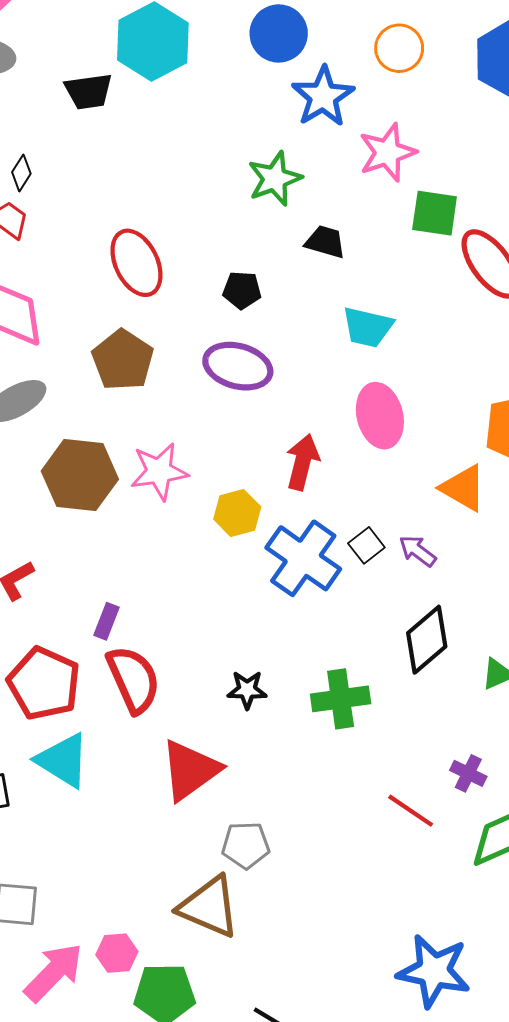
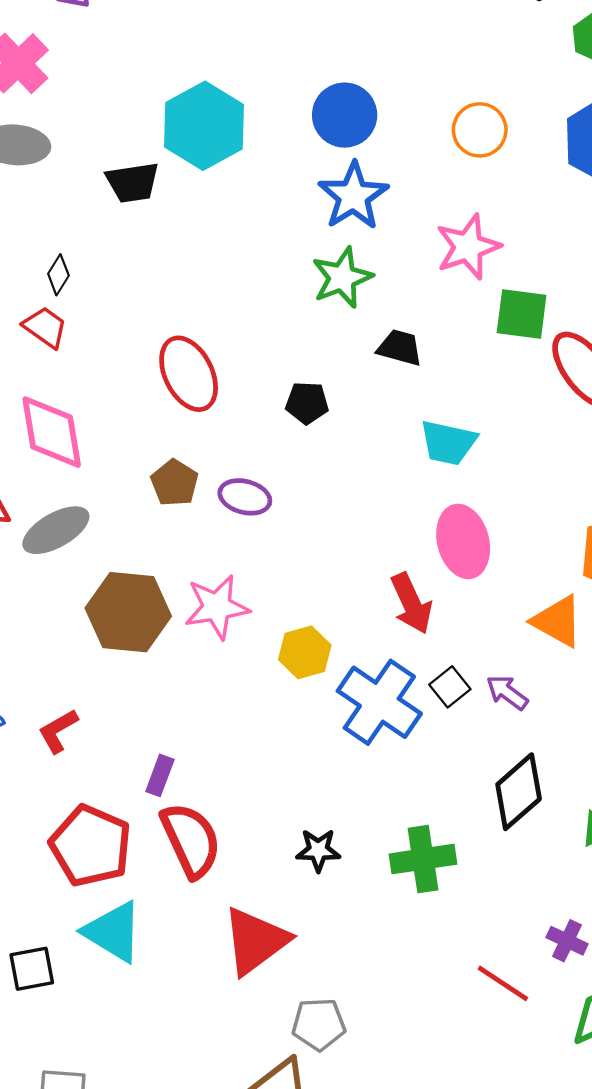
blue star: (323, 96) -> (353, 196), moved
brown pentagon: (123, 360) -> (175, 483), size x0.7
purple ellipse: (238, 366) -> (245, 497), moved, size x0.7
red arrow: (302, 462) -> (411, 603), moved, turned 142

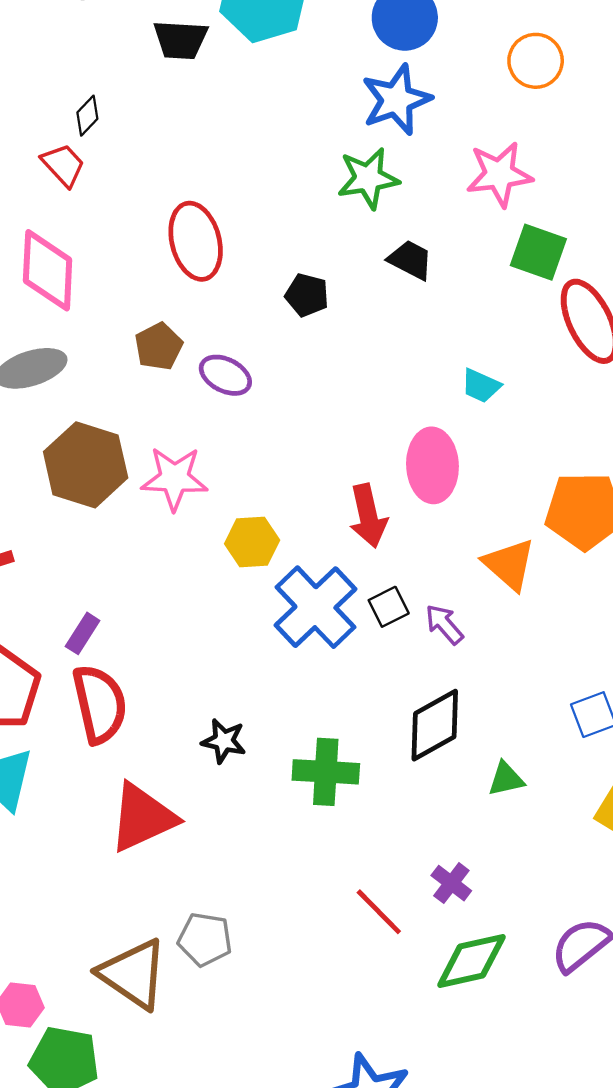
cyan trapezoid: (448, 443) -> (481, 386), moved, size x0.7
gray pentagon: (319, 1024) -> (205, 939), moved

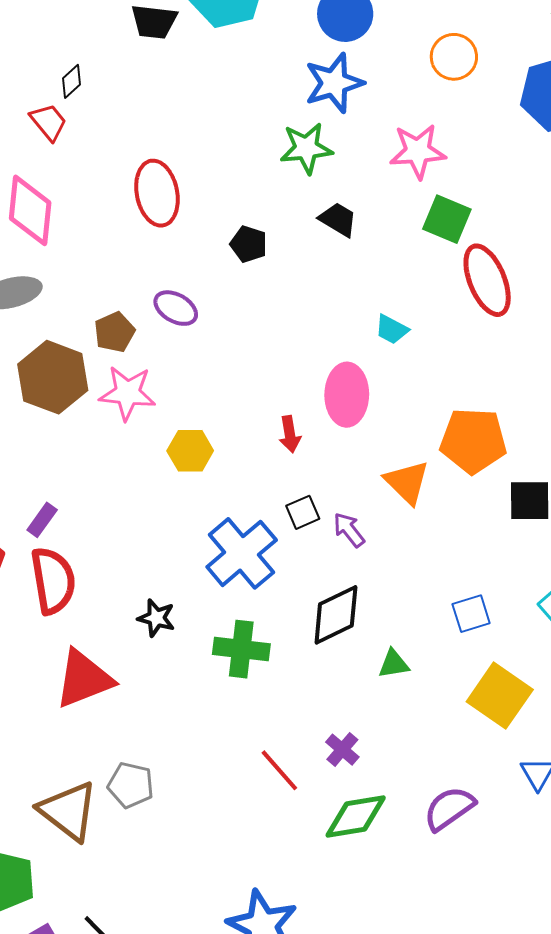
brown pentagon: (159, 346) -> (114, 332), moved
red arrow: (368, 516) -> (290, 434), size x0.7
blue cross: (315, 607) -> (242, 553), moved

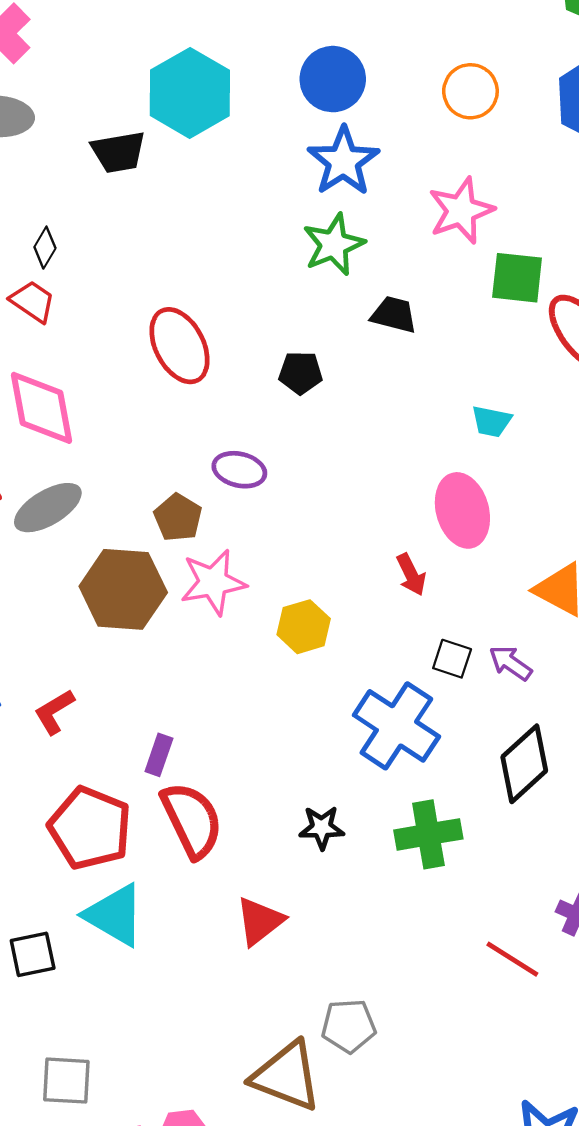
black square: (303, 512) -> (452, 659), turned -32
red triangle: (84, 679) -> (260, 921), size x0.7

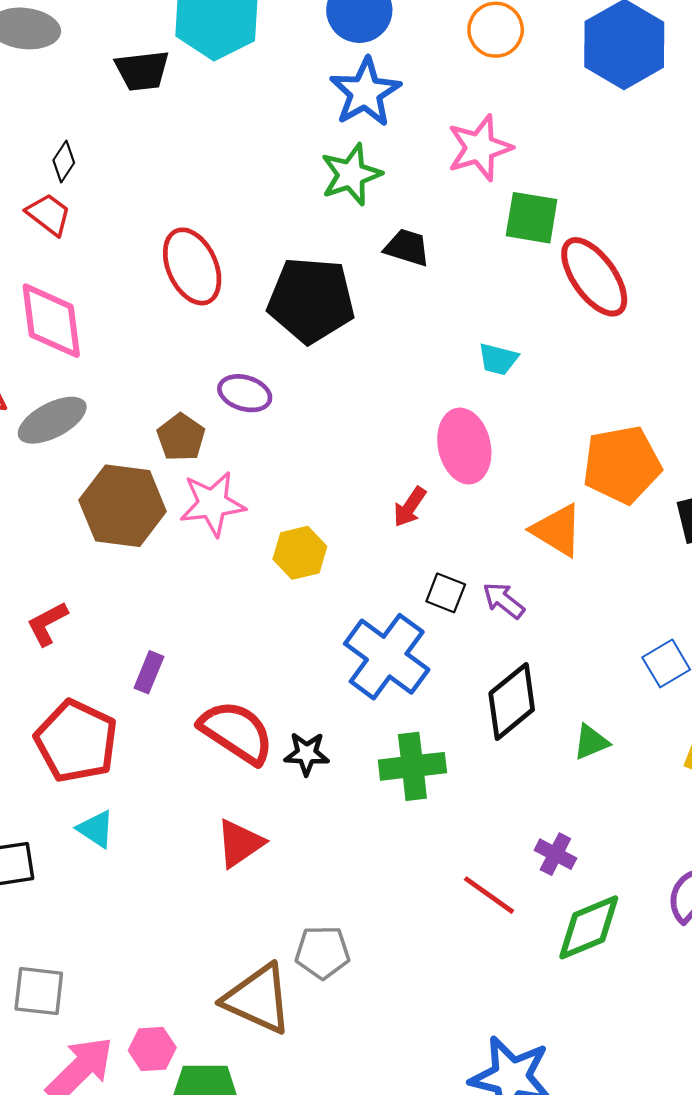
black pentagon: (301, 373) -> (311, 300), size x2.0
red arrow: (411, 574) -> (410, 507), turned 57
red semicircle: (192, 820) -> (237, 732), moved, turned -34
cyan triangle: (115, 915) -> (96, 829), size x0.6

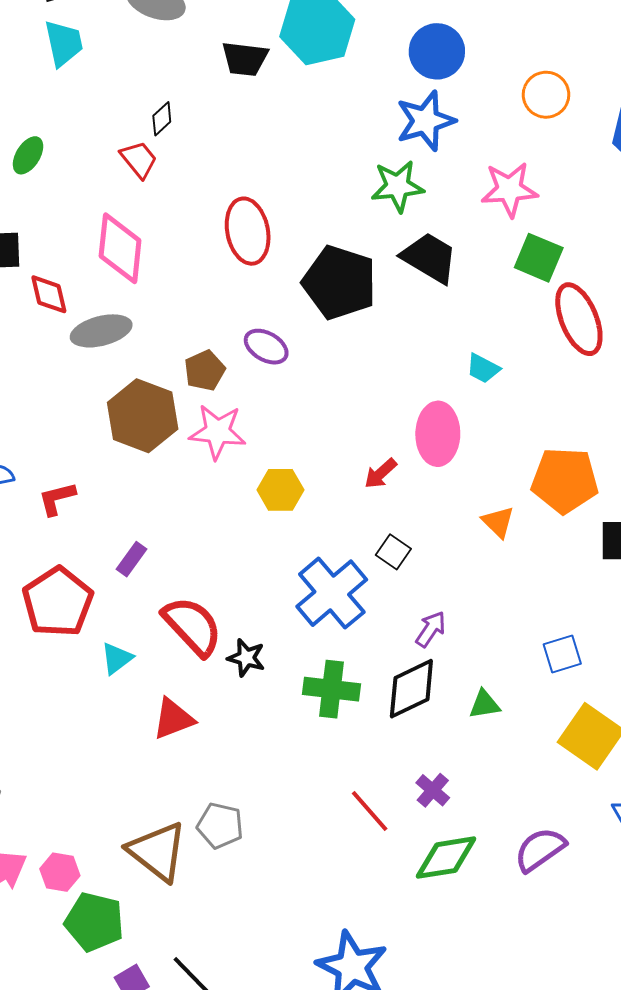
black trapezoid: (407, 248) -> (429, 258), size x1.5
orange triangle: (557, 530) -> (498, 522), size x0.7
purple arrow: (504, 600) -> (431, 629), moved, turned 72
black diamond: (512, 701) -> (411, 689), moved
cyan triangle: (96, 829) -> (117, 658), moved, turned 36

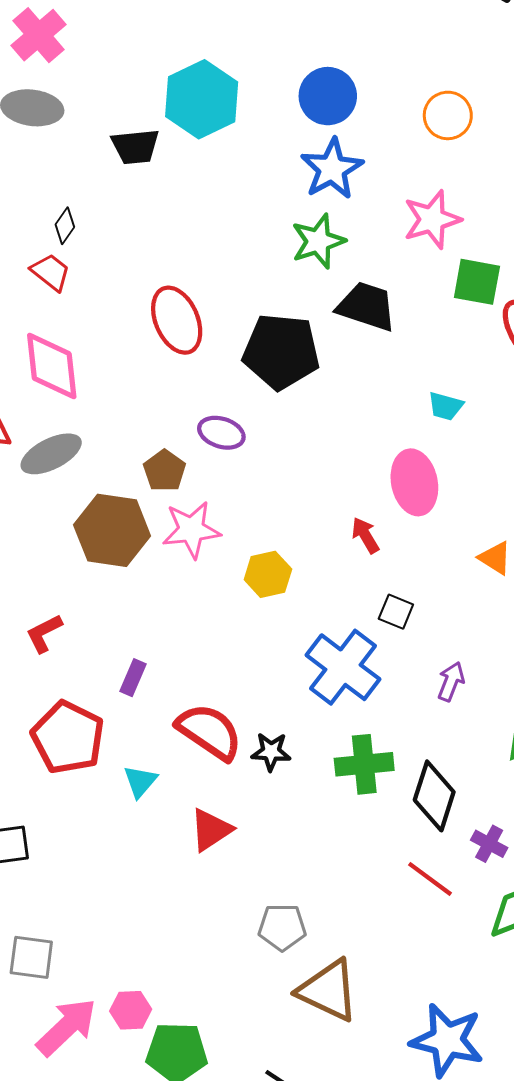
red arrow: (380, 473) -> (365, 535), turned 114
black diamond: (411, 689) -> (434, 796), moved, turned -34
brown triangle: (157, 851) -> (328, 990), moved

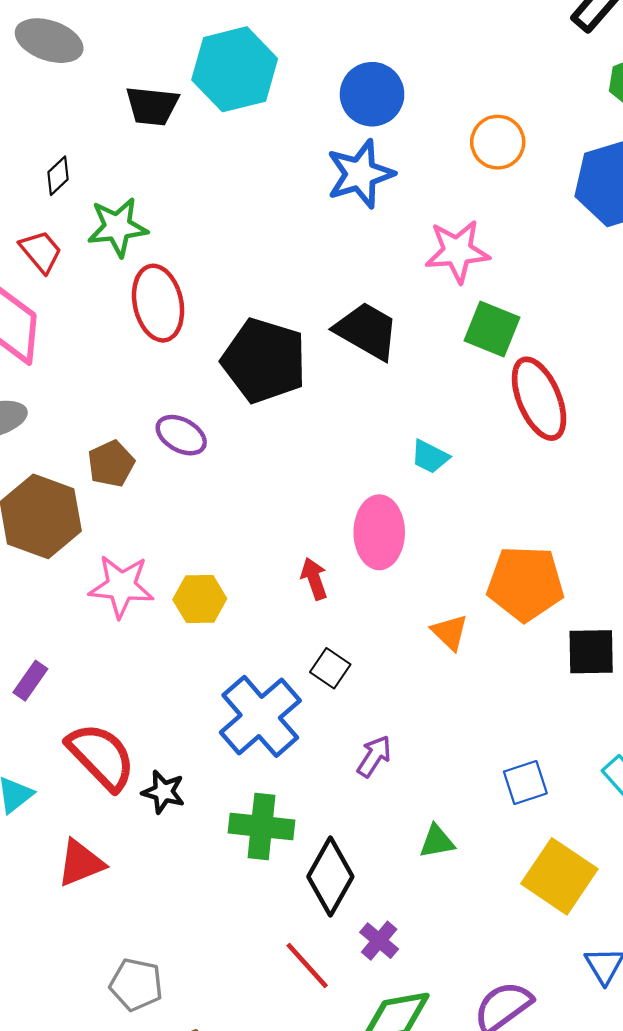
green star: (318, 241) -> (117, 227), moved
red trapezoid: (51, 272) -> (41, 251), moved
pink star: (191, 530) -> (121, 586), moved

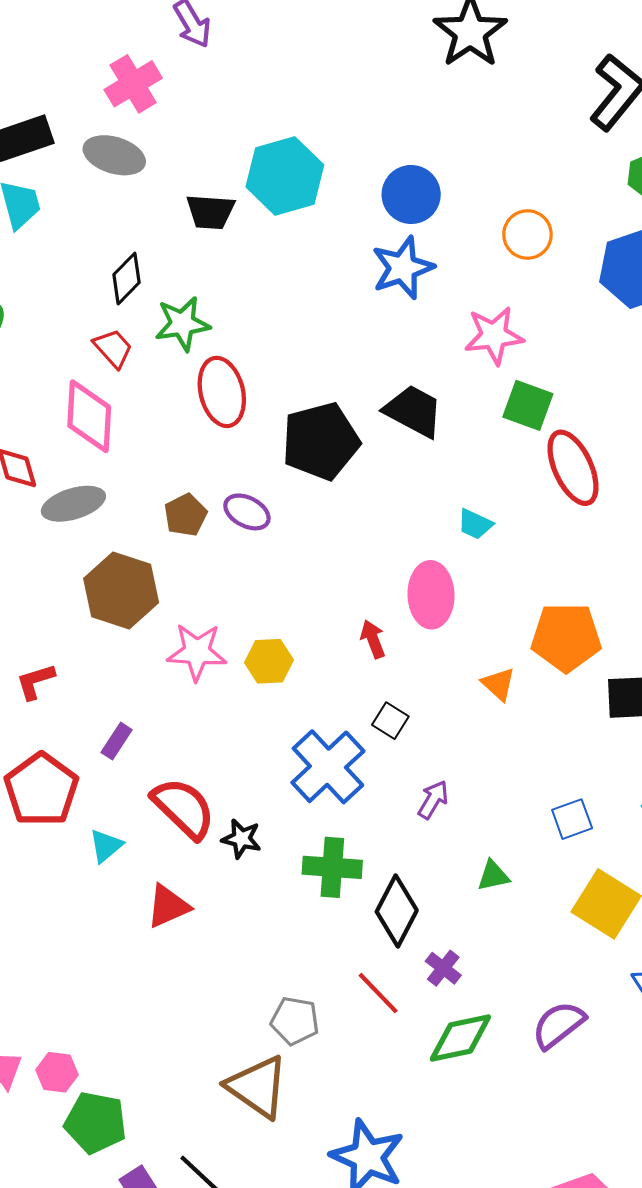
black diamond: (58, 176) -> (127, 279), size x1.4
black pentagon: (264, 361) -> (321, 441), turned -30
brown pentagon: (111, 464) -> (186, 515), moved
gray pentagon: (136, 985) -> (295, 1021), moved

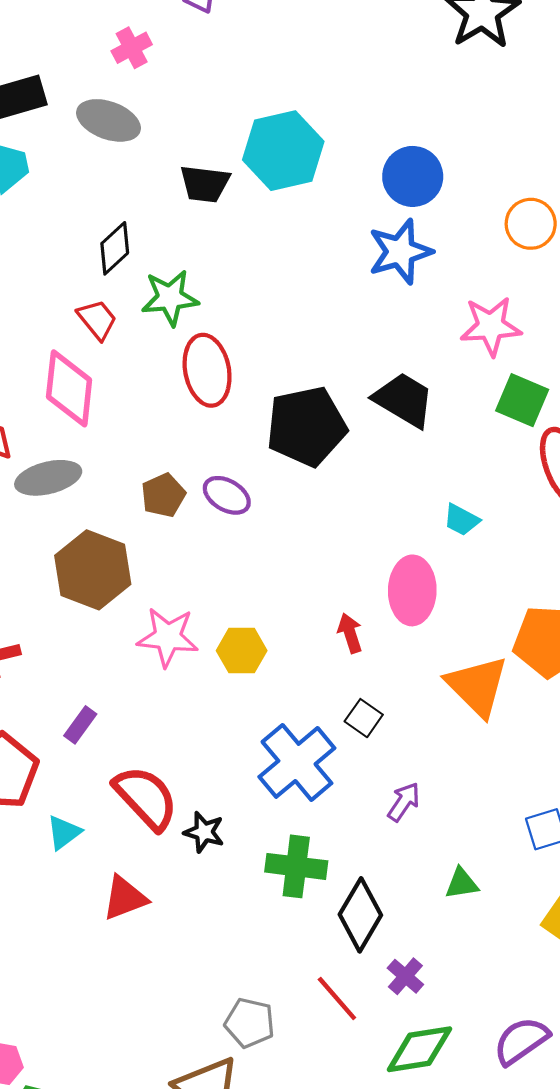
pink cross: (133, 84) -> (132, 48), size x0.7
orange triangle: (498, 684) -> (477, 686), size x1.8

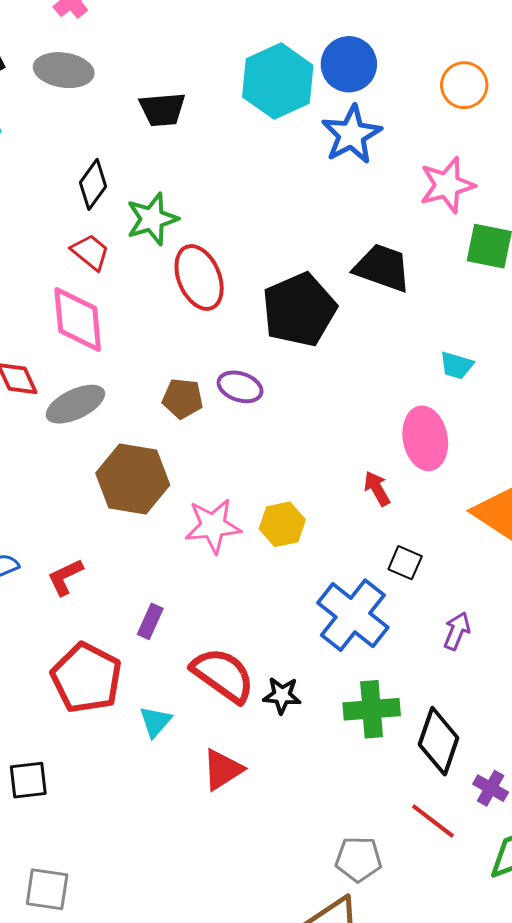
cyan hexagon: (283, 151) -> (278, 81), moved
brown pentagon: (163, 495) -> (183, 399), turned -30

